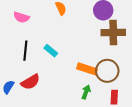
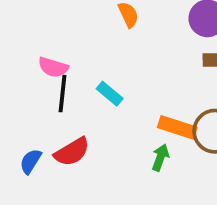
pink semicircle: (21, 17) -> (53, 67), moved
green arrow: (86, 92) -> (160, 158), moved

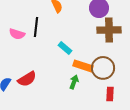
black line: (63, 94) -> (36, 27), moved
cyan rectangle: (110, 94) -> (65, 48), moved

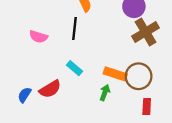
black line: (36, 27) -> (75, 29), moved
brown cross: (109, 30) -> (146, 32), turned -30
cyan rectangle: (65, 48) -> (75, 68), moved

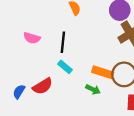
black line: (75, 29) -> (63, 42), moved
green arrow: (105, 93) -> (93, 89), turned 96

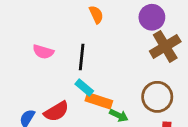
orange rectangle: (103, 72) -> (99, 101), moved

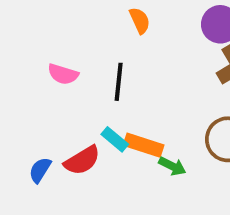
cyan rectangle: (84, 88) -> (115, 139), moved

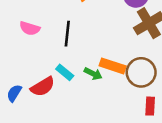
orange rectangle: (144, 145) -> (113, 66), moved
green arrow: (172, 166) -> (93, 74), moved

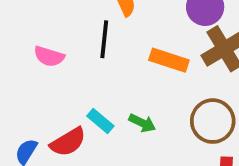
black line: (67, 34) -> (104, 39), moved
orange rectangle: (113, 66) -> (169, 60), moved

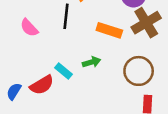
pink semicircle: (49, 56) -> (29, 28), turned 30
green arrow: (142, 123) -> (91, 62), moved, turned -42

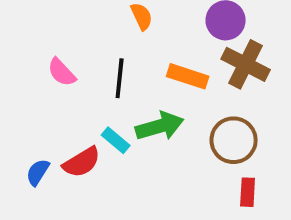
black line: (66, 16) -> (120, 78), moved
brown cross: (146, 23) -> (246, 64), turned -32
green arrow: (91, 62) -> (160, 126), size x1.6

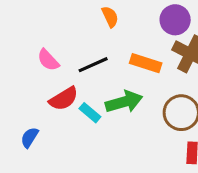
black line: (120, 78) -> (93, 65), turned 60
red semicircle: (82, 162) -> (64, 99), moved

